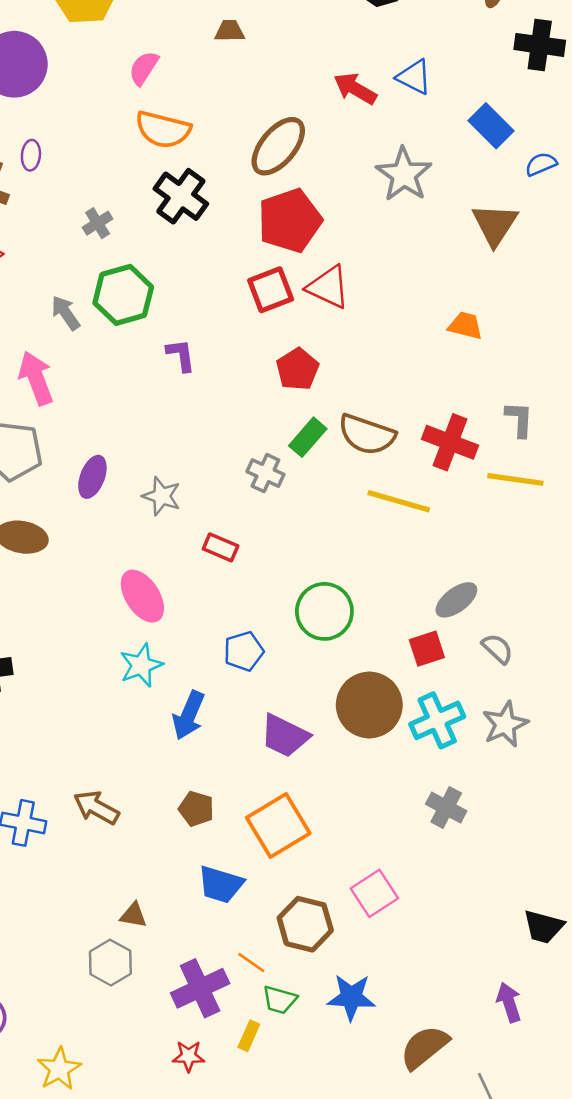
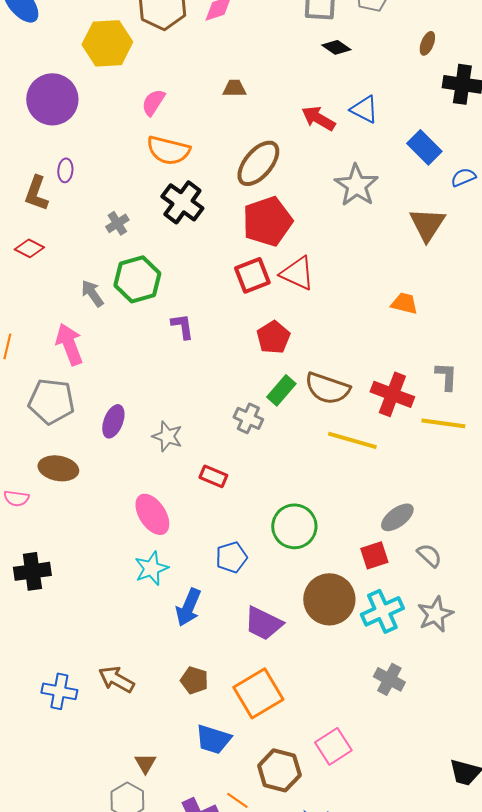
brown trapezoid: (230, 31) -> (234, 88), moved
brown triangle: (133, 915) -> (145, 763), turned 50

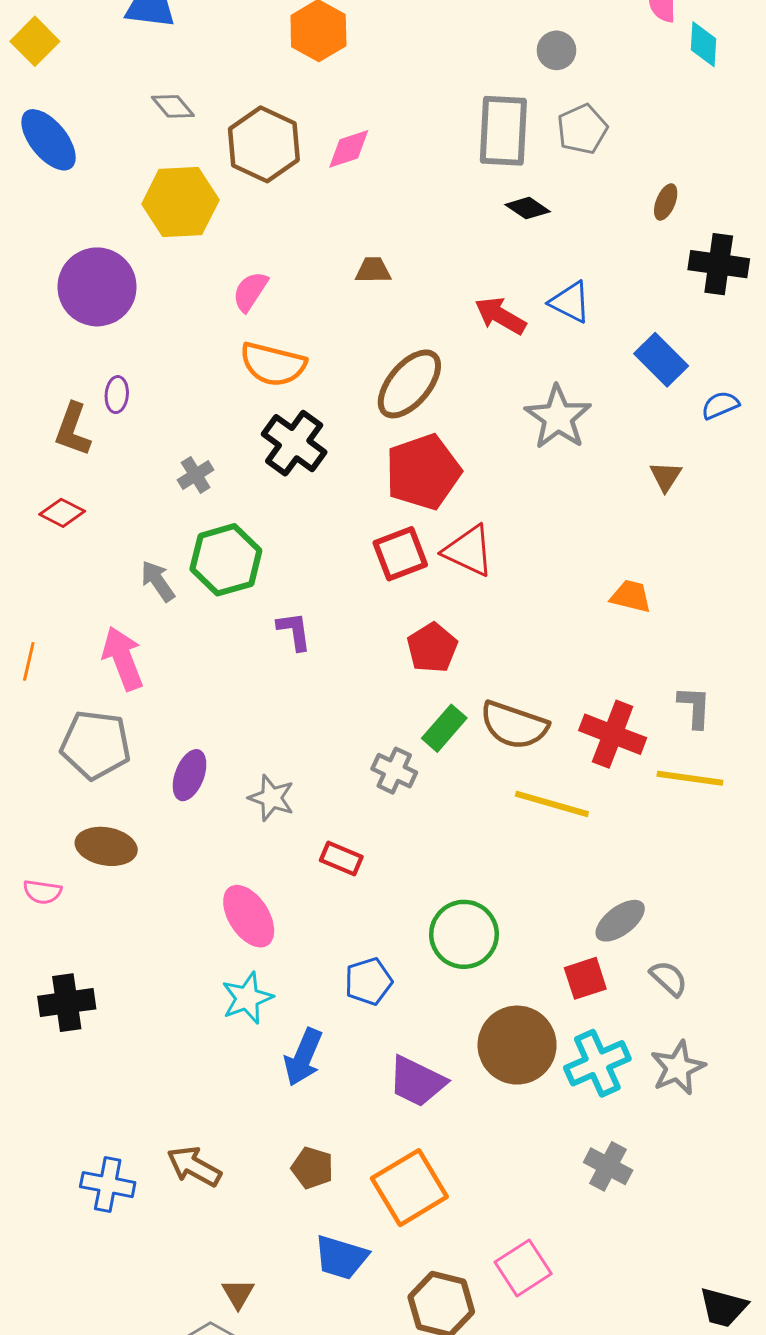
brown triangle: (427, 224) -> (666, 476), size x0.6

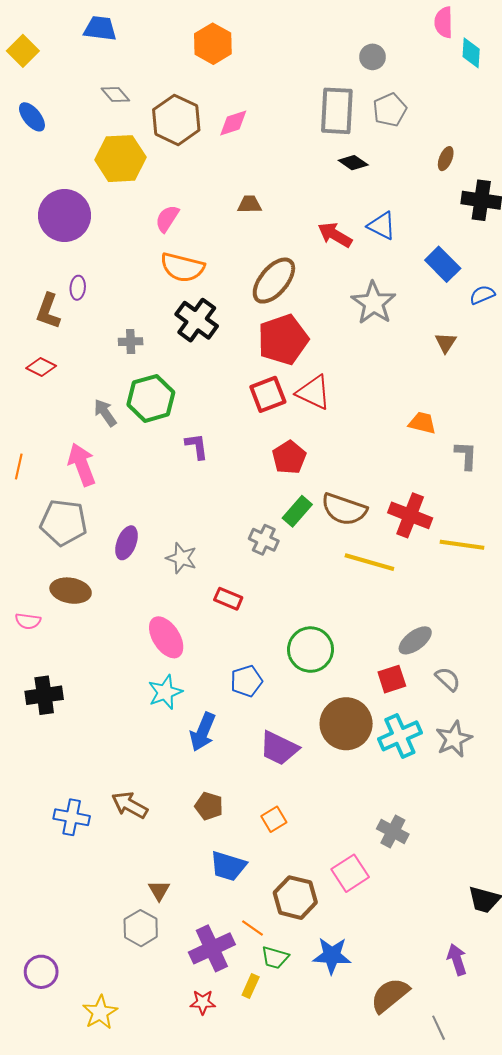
blue ellipse: (49, 140) -> (32, 117), size x0.7
gray cross: (196, 475) -> (131, 342), turned 30
gray L-shape: (694, 707) -> (466, 455), moved
gray cross: (608, 1166) -> (393, 831), moved
orange square: (409, 1188) -> (274, 819), size x0.5

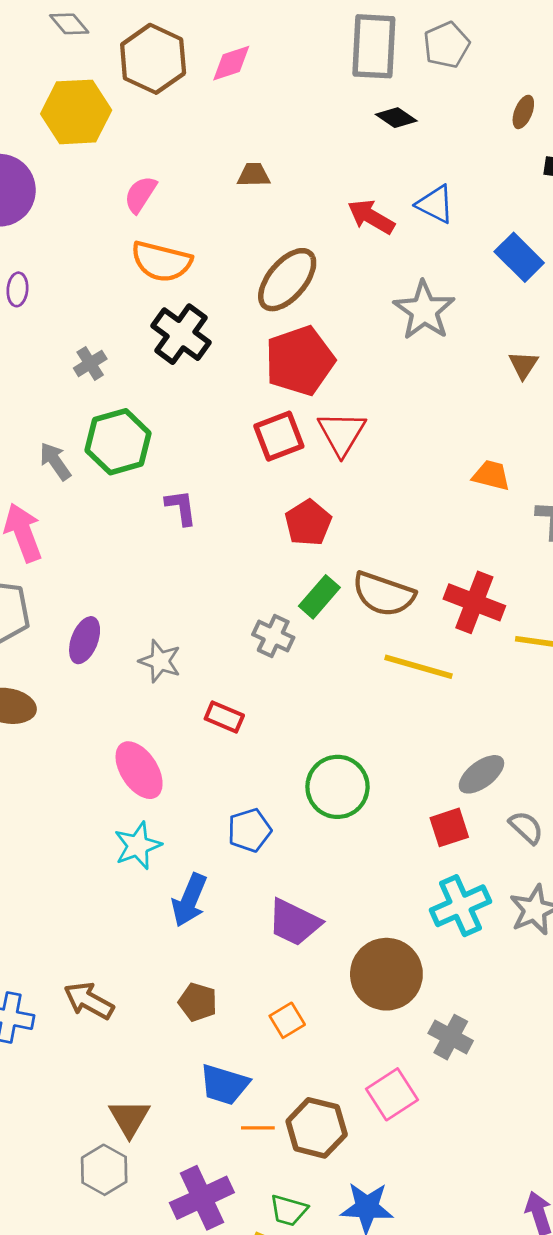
gray cross: (131, 342) -> (90, 363), turned -30
red triangle: (314, 392) -> (342, 433), turned 36
brown circle: (346, 724) -> (386, 974), moved
brown triangle: (159, 890) -> (129, 1118), size x1.4
orange line: (253, 928) -> (258, 1128), moved, turned -35

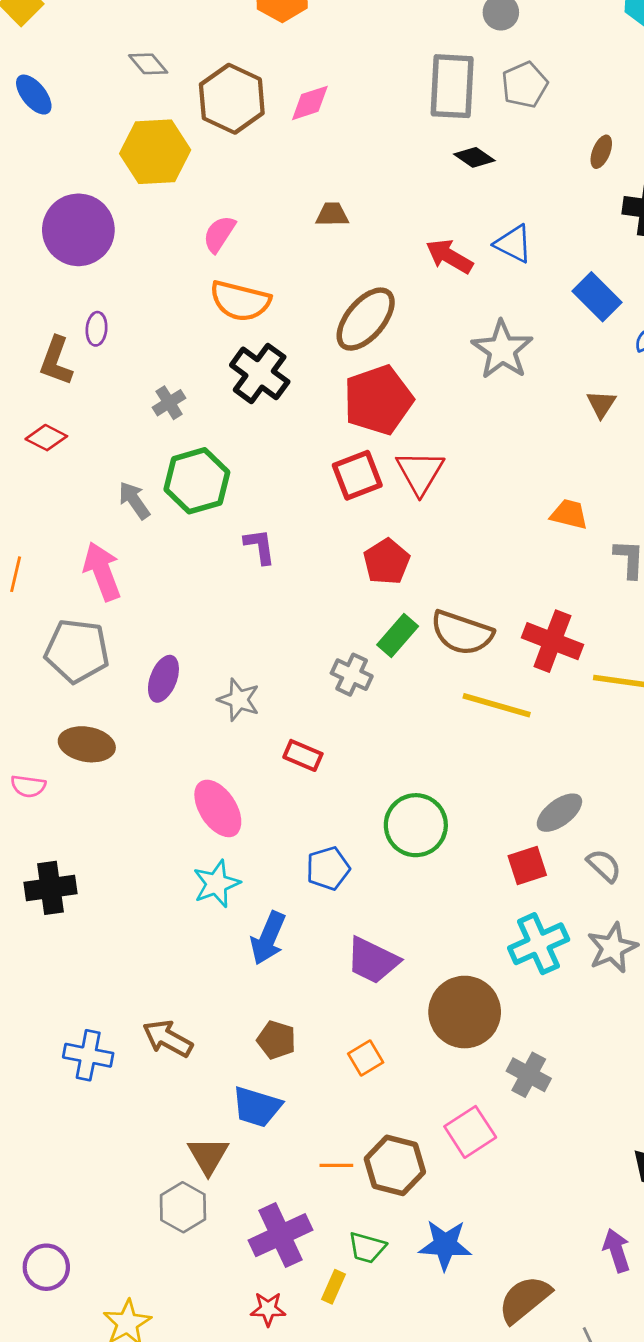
blue trapezoid: (224, 1085) -> (257, 1107), moved

